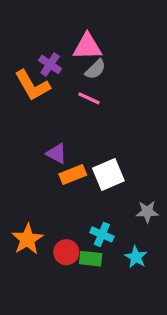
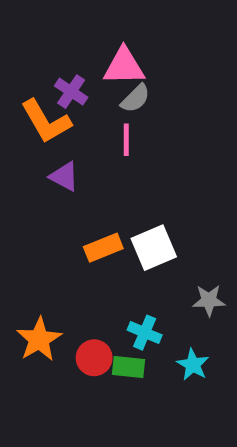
pink line: (89, 98) -> (126, 140), turned 65
purple triangle: (57, 153) -> (64, 176), moved

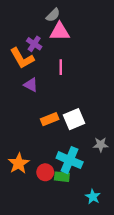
gray semicircle: (135, 98) -> (53, 15), moved
cyan cross: (145, 333) -> (70, 160), size x1.6
cyan star: (193, 365) -> (93, 197), moved

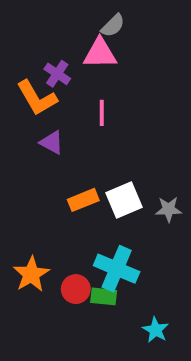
gray semicircle: (53, 15) -> (113, 26), moved
gray star: (101, 145) -> (169, 209), moved

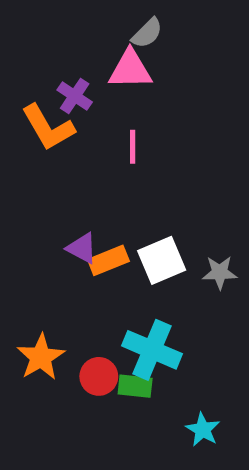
purple triangle: (52, 142) -> (82, 248), moved

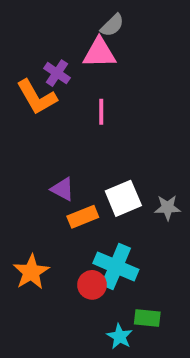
orange rectangle: (108, 260) -> (83, 217), moved
red circle: (99, 376) -> (92, 285), moved
green rectangle: (135, 386) -> (147, 318), moved
cyan star: (203, 430) -> (120, 336), moved

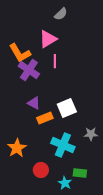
pink triangle: (99, 53) -> (48, 39), moved, turned -30
purple cross: (57, 73) -> (29, 70), moved, size x1.5
gray star: (168, 208) -> (91, 134), moved
red circle: (92, 285) -> (41, 170), moved

